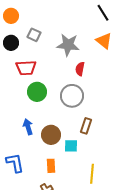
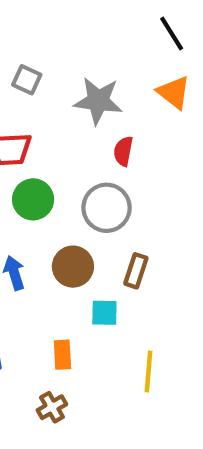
brown circle: (51, 135) -> (73, 267), moved

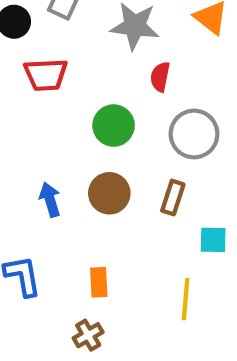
green circle: (33, 199) -> (114, 126), moved
gray circle: (107, 208) -> (194, 134), moved
cyan square: (104, 313) -> (213, 240), moved

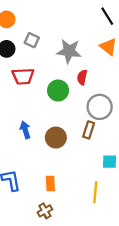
green circle: (114, 126) -> (58, 90), moved
brown rectangle: (173, 198) -> (89, 130), moved
blue arrow: (50, 200) -> (25, 130), moved

